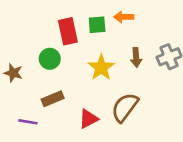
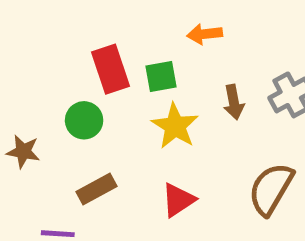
green square: (97, 25) -> (161, 76), moved
brown semicircle: (125, 107) -> (271, 189), moved
red triangle: (88, 119) -> (178, 200), moved

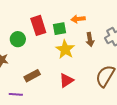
orange arrow: (205, 34) -> (78, 19), moved
green circle: (84, 120) -> (18, 39), moved

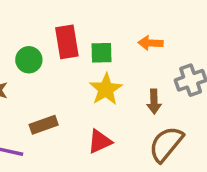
orange arrow: (78, 19) -> (150, 43), moved
brown arrow: (90, 40) -> (154, 102), moved

